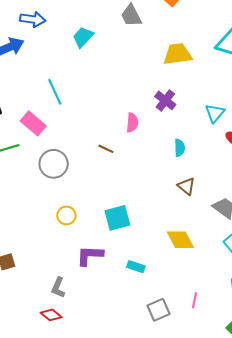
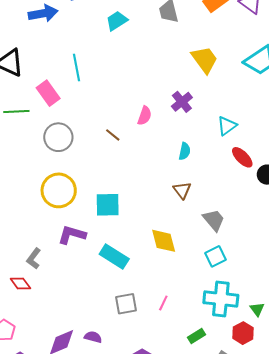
yellow trapezoid: (178, 54) -> (205, 60), turned 48
yellow circle: (66, 215) -> (59, 190), size x1.8
cyan rectangle: (136, 267) -> (114, 257), size x1.6

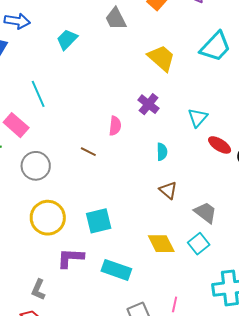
cyan square: (216, 256) -> (199, 244), moved

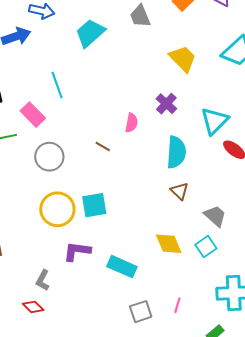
cyan trapezoid: (67, 39) -> (90, 33), size x1.4
cyan triangle: (198, 118) -> (214, 121), size x1.4
cyan semicircle: (162, 152) -> (176, 152), size x1.8
cyan square: (99, 221) -> (94, 205), moved

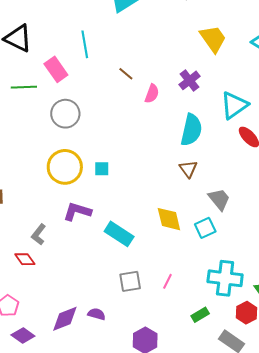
brown line: (103, 146) -> (126, 74), moved
cyan square: (94, 205) -> (102, 169), size x0.6

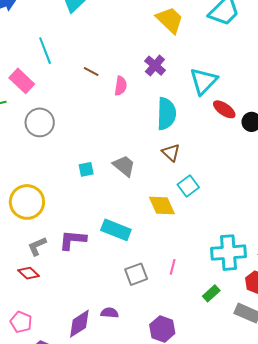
yellow circle: (65, 167) -> (27, 202), moved
gray trapezoid: (219, 199) -> (124, 166), moved
purple L-shape: (77, 211) -> (73, 240), moved
cyan square: (205, 228) -> (188, 186), moved
gray L-shape: (39, 235) -> (37, 246), turned 40

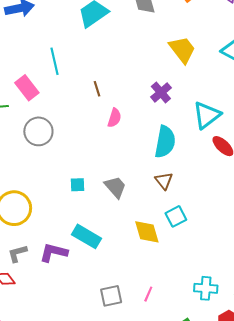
brown line: (91, 71) -> (97, 89), turned 35
pink semicircle: (121, 86) -> (114, 118), moved
cyan rectangle: (116, 230) -> (87, 236), moved
cyan cross: (228, 253) -> (206, 288), size x0.7

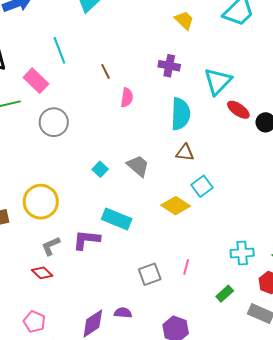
yellow trapezoid: (182, 50) -> (184, 20), size x0.7
purple cross: (161, 92) -> (169, 66), turned -30
brown triangle: (164, 181) -> (185, 153), turned -36
cyan square: (77, 185) -> (100, 169), turned -35
yellow diamond: (147, 232) -> (176, 206), turned -32

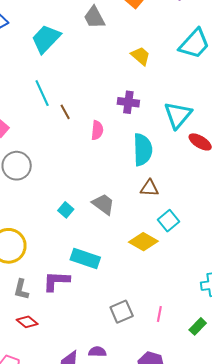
cyan line: (59, 50) -> (42, 93), moved
pink semicircle: (127, 98) -> (97, 130), moved
gray L-shape: (51, 246) -> (21, 289), turned -50
pink line: (186, 267) -> (159, 314), moved
red diamond: (42, 273) -> (27, 322), moved

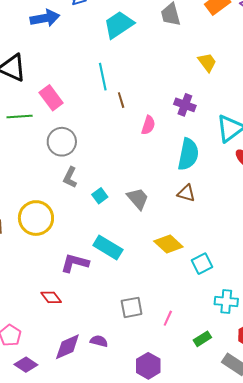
cyan square: (169, 221) -> (202, 264), moved
gray L-shape: (21, 289) -> (70, 177), moved
red diamond: (27, 322) -> (51, 297), moved

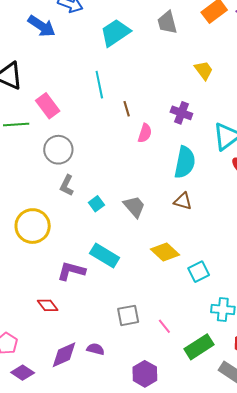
blue arrow: (45, 18) -> (42, 26), turned 44
brown line: (121, 100) -> (127, 109), moved
pink line: (168, 318) -> (164, 326), turned -63
green rectangle: (202, 339) -> (199, 347), size x1.6

